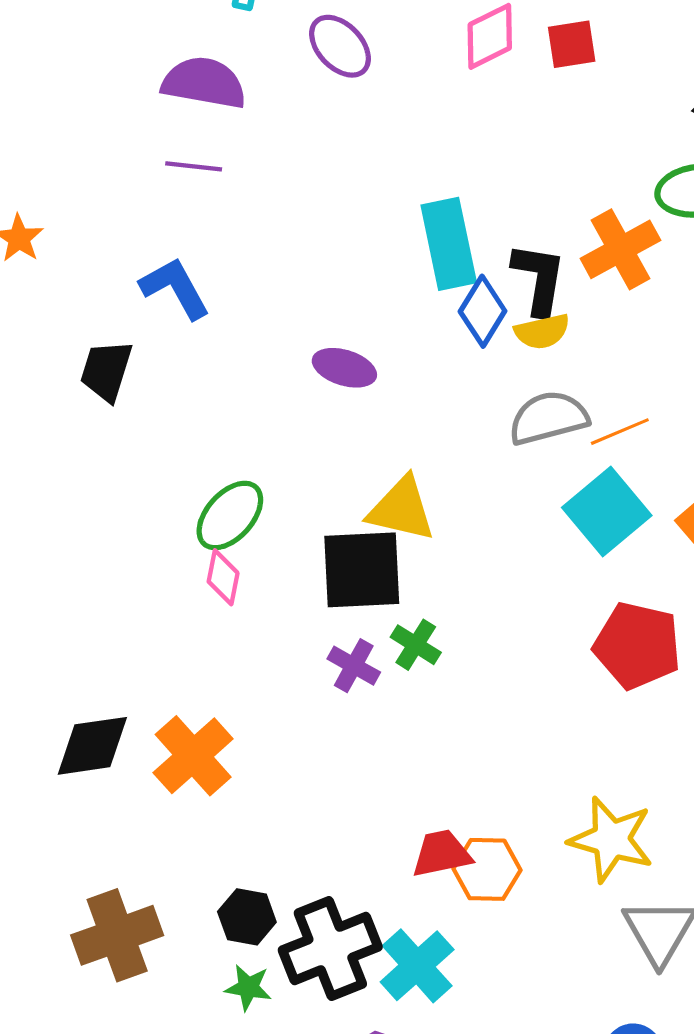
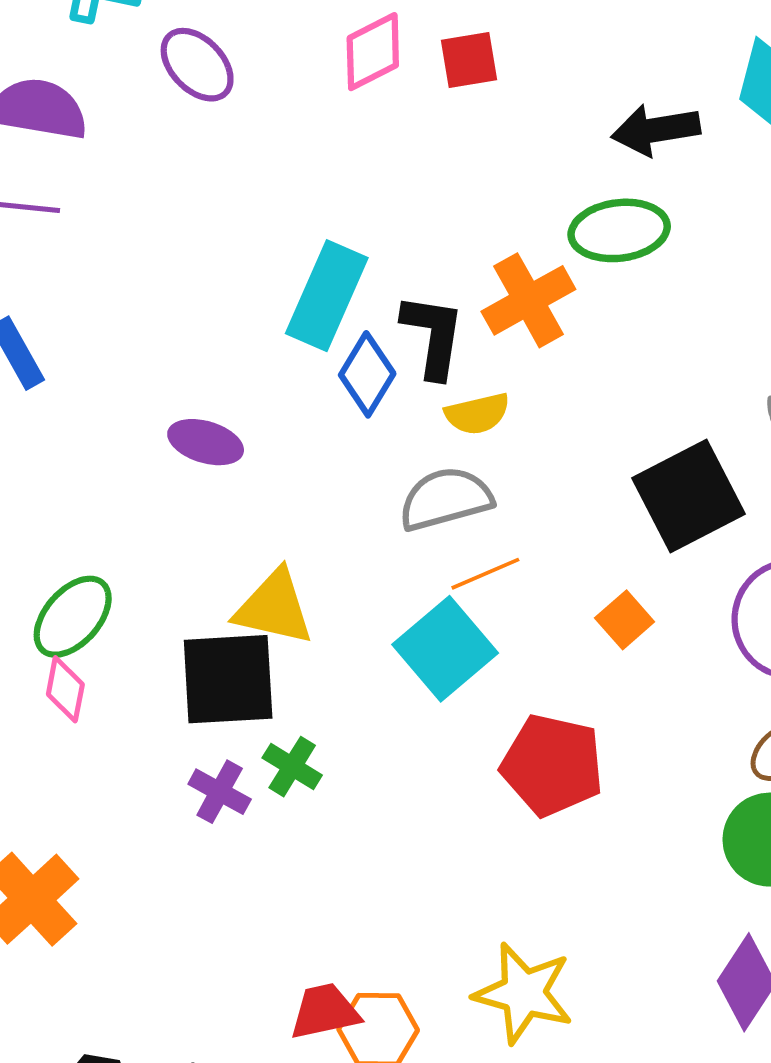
cyan rectangle: (449, 244) -> (327, 296), turned 36
yellow semicircle: (542, 332) -> (477, 414), moved
orange line: (620, 432) -> (485, 574), moved
cyan square: (607, 512) -> (445, 649), moved

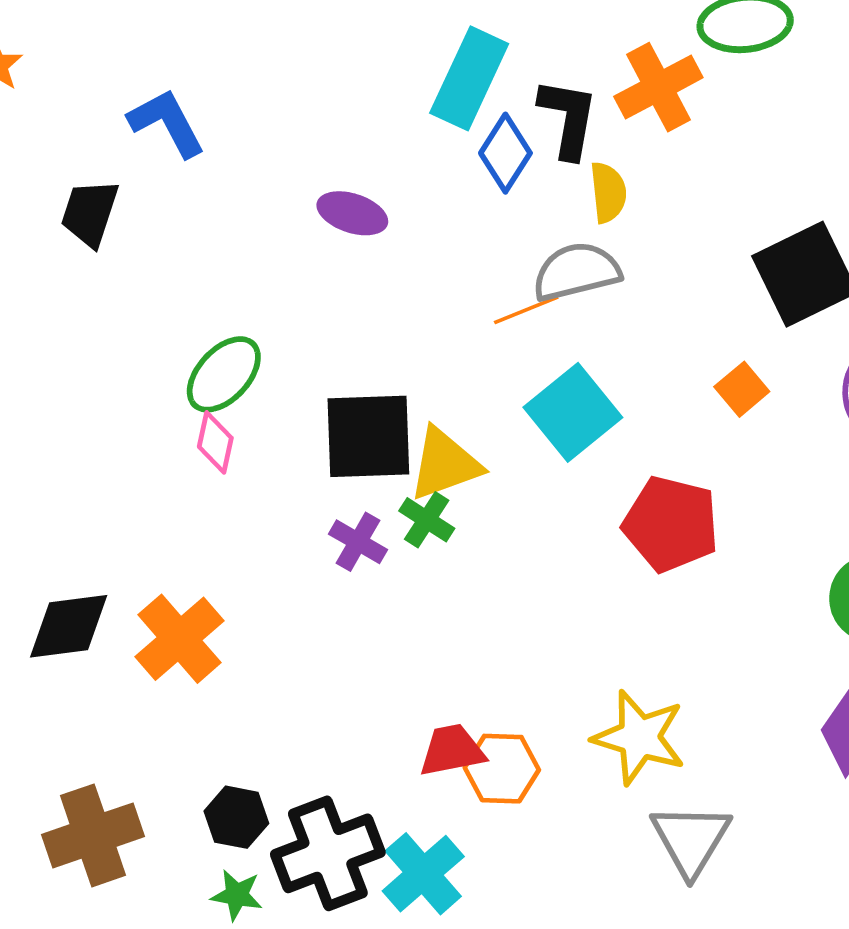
yellow semicircle: (477, 414) -> (608, 192), turned -84
orange line: (485, 574) -> (526, 310), moved
yellow triangle: (274, 608) -> (445, 464), moved, turned -34

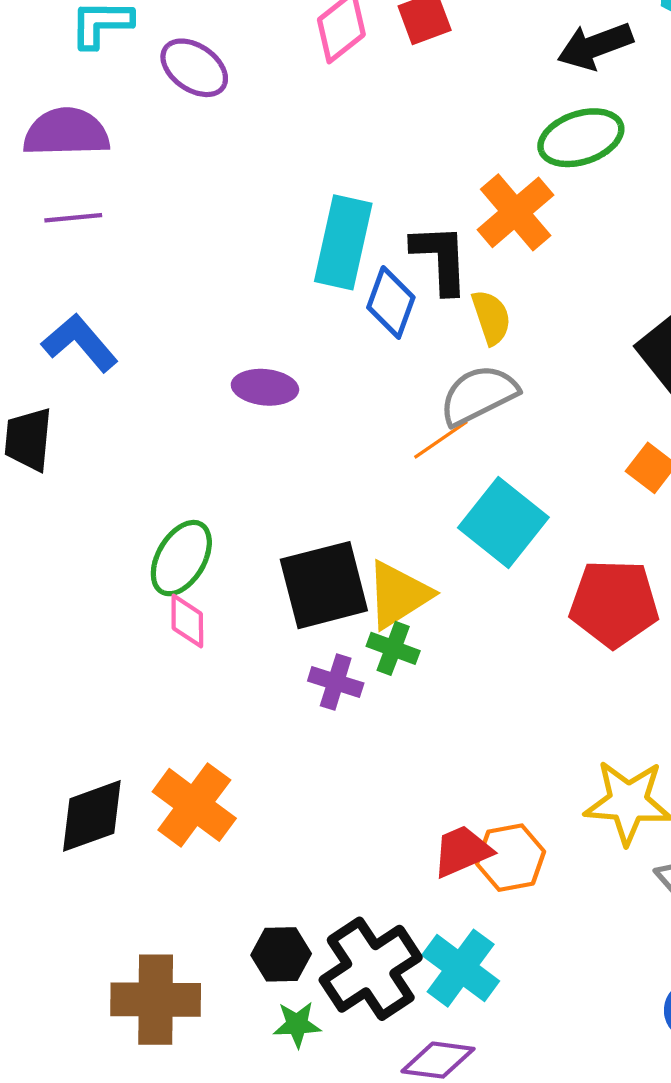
brown cross: (93, 835) -> (156, 1000), turned 32

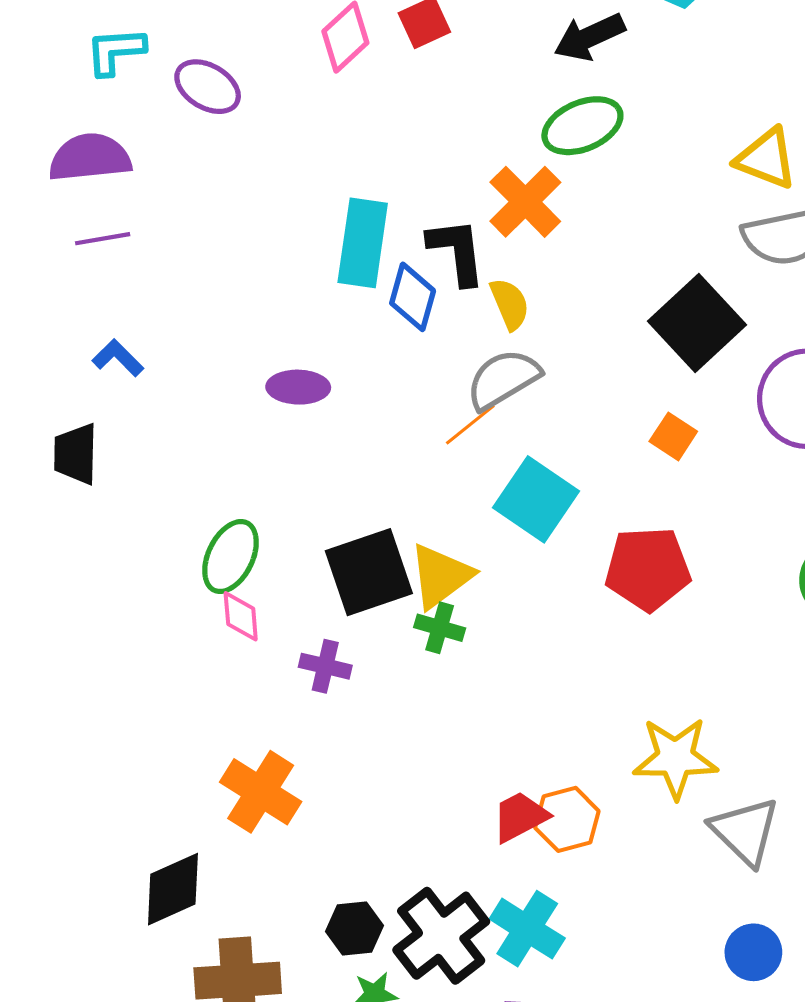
blue L-shape: (80, 343) -> (118, 358), size x0.7
purple cross: (336, 682) -> (325, 666), moved
black diamond: (92, 816) -> (173, 889), moved

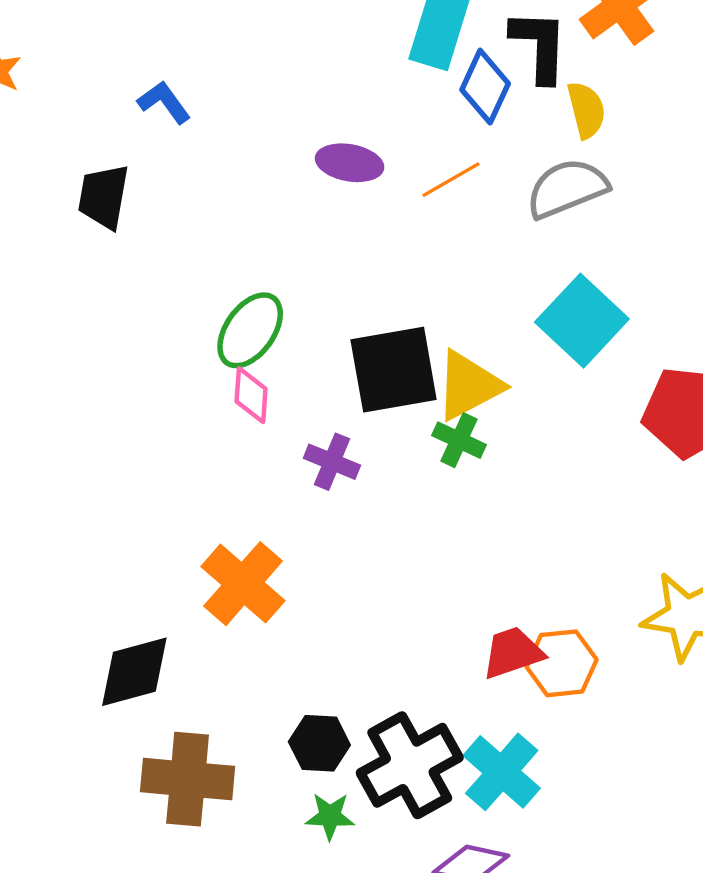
orange line: (470, 424) -> (451, 180), moved

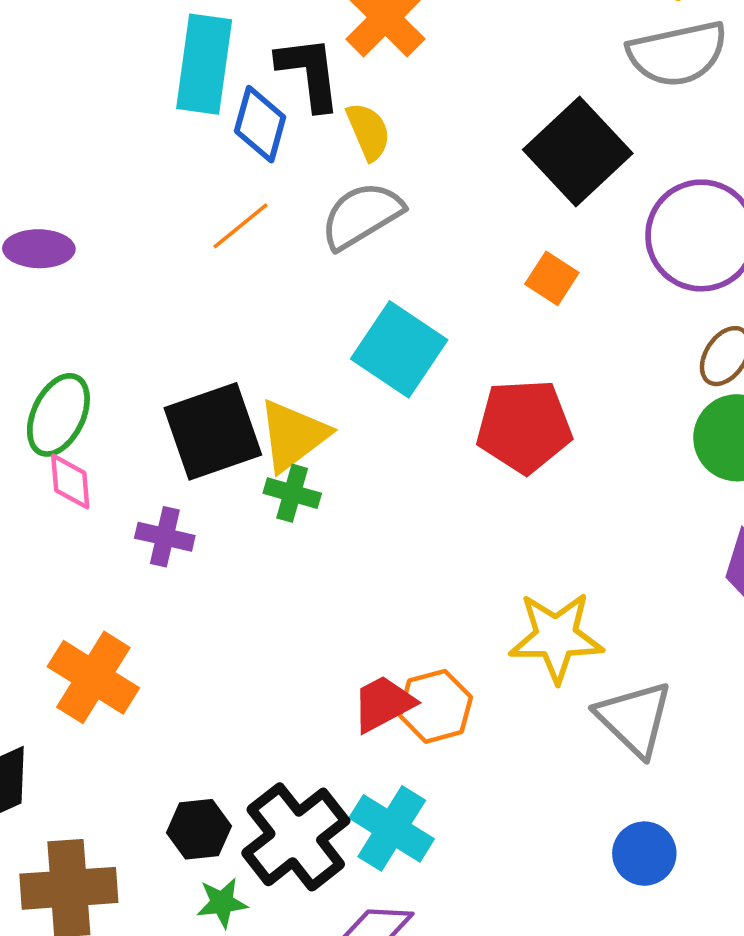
purple ellipse: (350, 163) -> (39, 249), moved

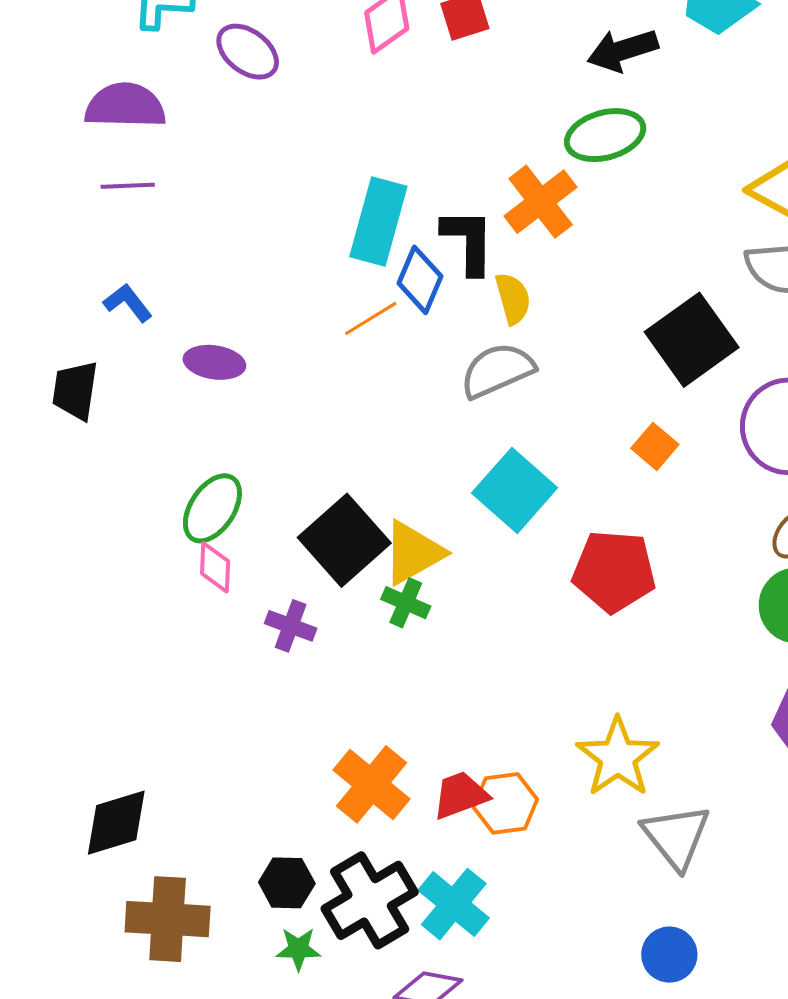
orange line: (240, 226) -> (371, 318), moved
black square: (213, 431) -> (344, 540), turned -30
yellow star: (556, 637) -> (618, 757), turned 30
orange cross: (93, 677) -> (372, 784), moved

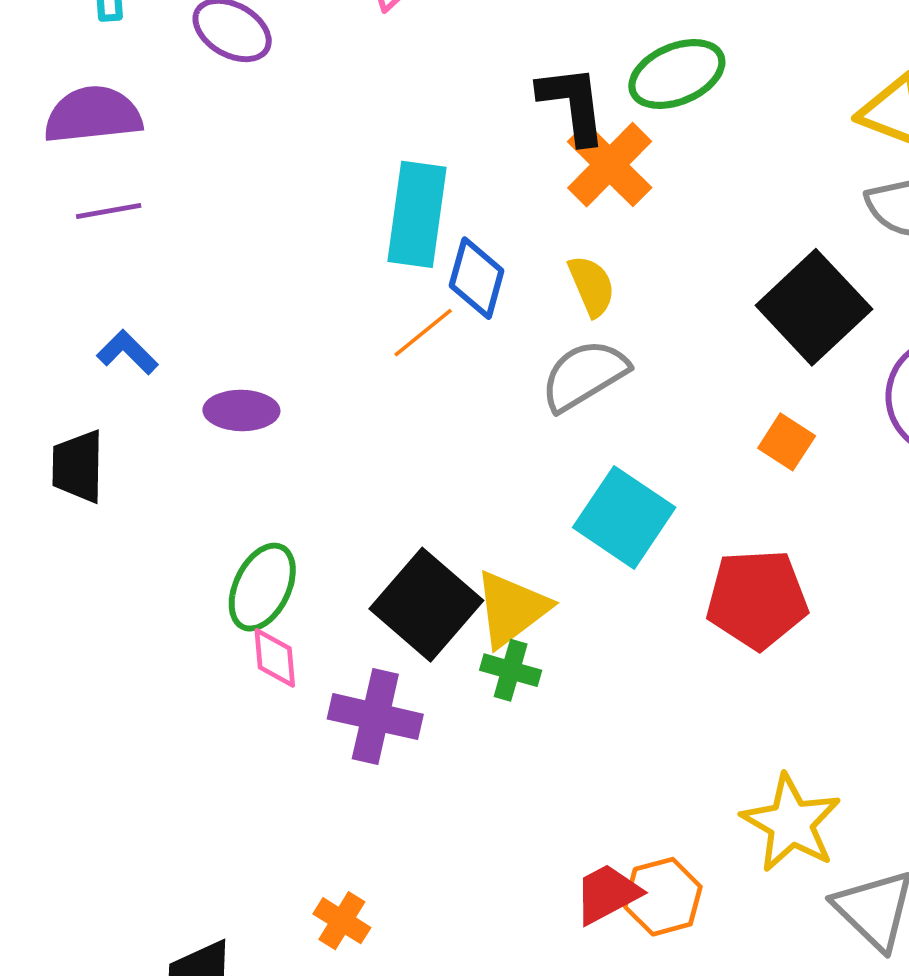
black L-shape: (468, 241) -> (573, 104), moved
purple cross: (291, 626) -> (375, 717), size x1.5
orange cross: (372, 784) -> (342, 921), moved, size x0.6

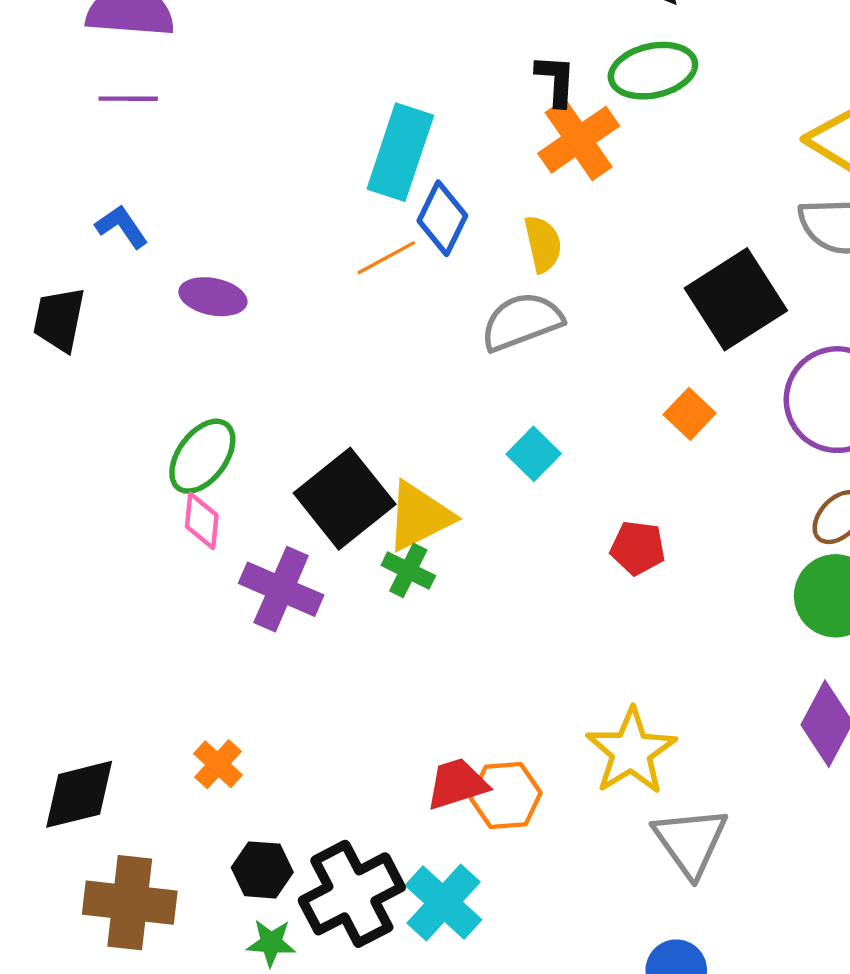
black L-shape: (573, 104) -> (556, 80), size x0.7
cyan square: (624, 517) -> (534, 454), size x0.6
red pentagon: (757, 599) -> (638, 548), size x0.6

